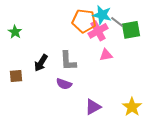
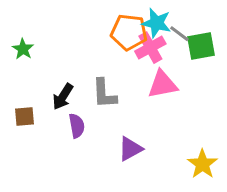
pink triangle: (106, 55) -> (163, 84), size x1.5
purple semicircle: (64, 84) -> (77, 126), moved, turned -119
purple triangle: (93, 107) -> (130, 149), moved

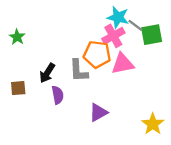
orange pentagon: (129, 32) -> (97, 54), moved

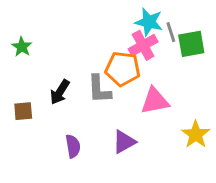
gray line: (135, 25) -> (171, 32), turned 35
pink triangle: (123, 64) -> (155, 101), moved
purple semicircle: (58, 95) -> (73, 146), moved
yellow star: (153, 124) -> (196, 134), moved

